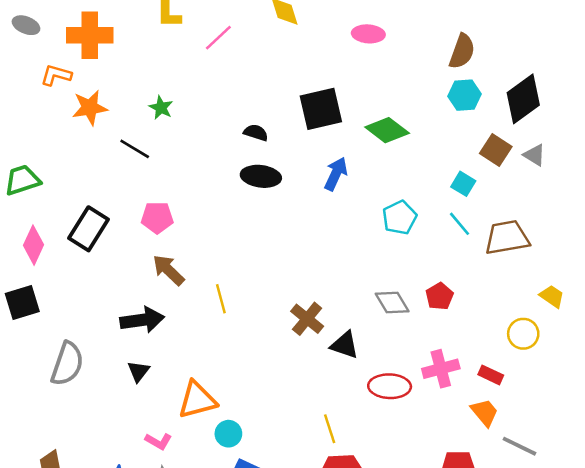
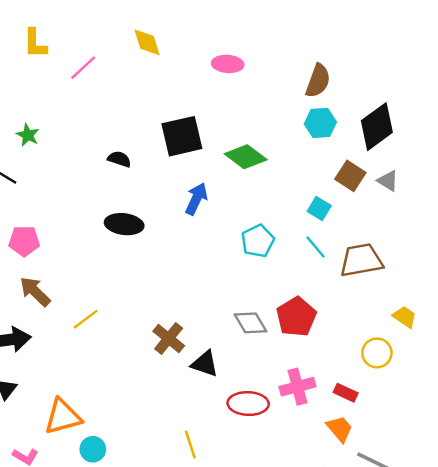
black ellipse: (261, 176) -> (124, 224), moved
red pentagon: (440, 296) -> (296, 317), size x1.5
yellow line: (221, 299) -> (86, 319), turned 68

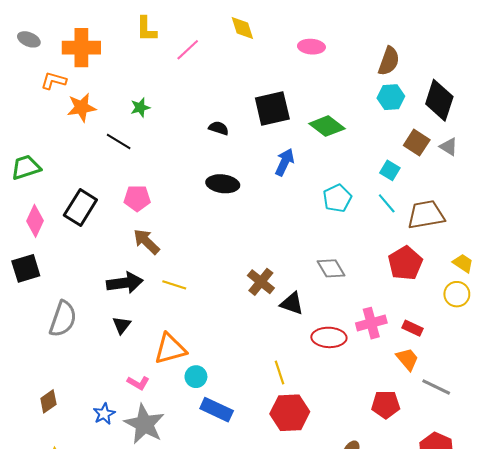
black diamond: (377, 127) -> (439, 100), turned -36
green star: (28, 135) -> (140, 107), turned 30
red pentagon: (296, 317) -> (405, 263), moved
yellow line: (86, 319) -> (174, 285), moved, turned 55
yellow circle: (377, 353) -> (457, 294), moved

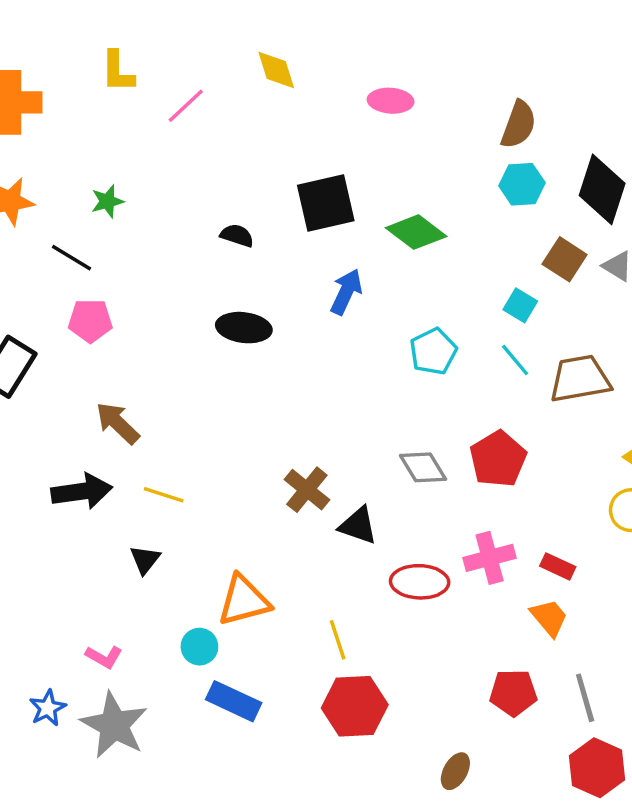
pink pentagon: (137, 198) -> (90, 321), moved
red pentagon: (405, 263) -> (498, 459), moved
black triangle: (122, 325) -> (145, 560), moved
orange triangle: (170, 349) -> (244, 601), moved
gray line: (436, 387) -> (585, 698), moved, turned 48

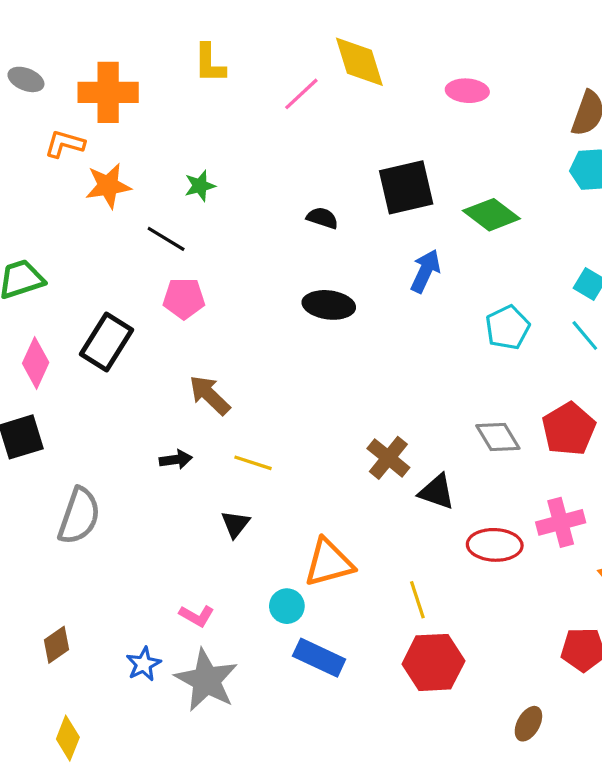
yellow diamond: (276, 70) -> (359, 62), size x1.4
pink line: (186, 106) -> (301, 94), moved
black arrow: (82, 491) -> (176, 460), size x0.6

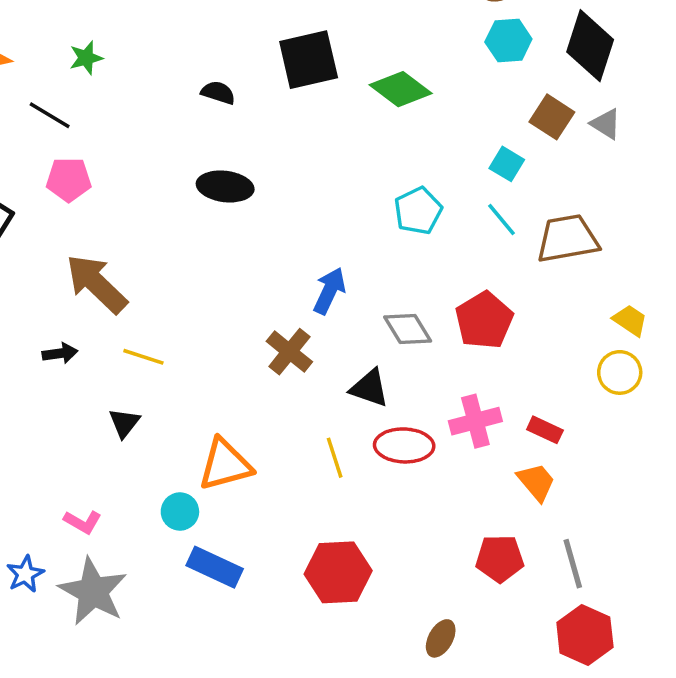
blue arrow: (425, 271) -> (329, 291), moved
brown arrow: (210, 395) -> (96, 284), size x1.4
black triangle: (437, 492) -> (369, 388), moved
yellow line: (417, 600) -> (335, 458), moved

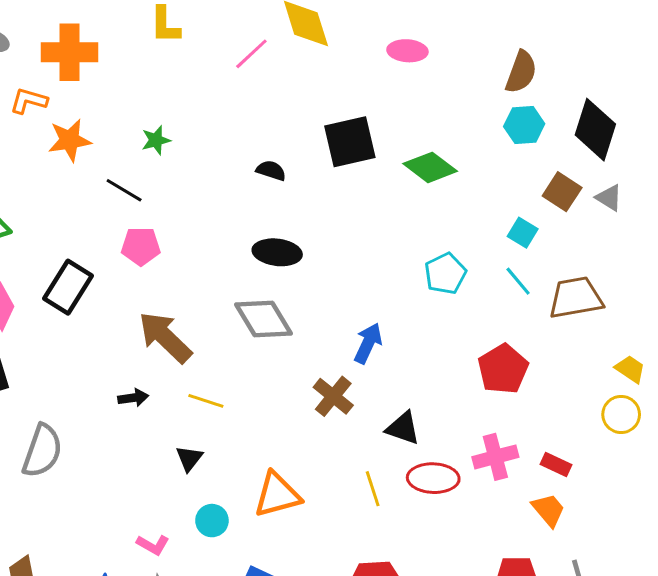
gray diamond: (408, 329) -> (264, 319), moved, size x1.4
cyan circle: (180, 512) -> (212, 521), moved

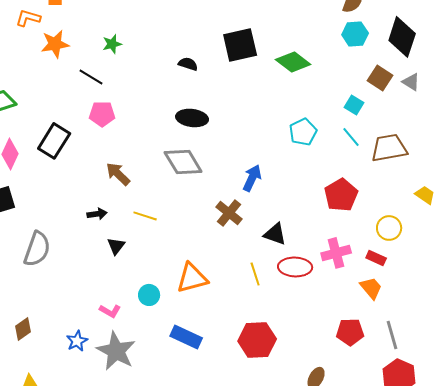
brown arrow: (165, 337) -> (118, 174), size x0.7
yellow circle: (621, 414) -> (389, 228), moved
black triangle: (189, 458) -> (116, 246), moved

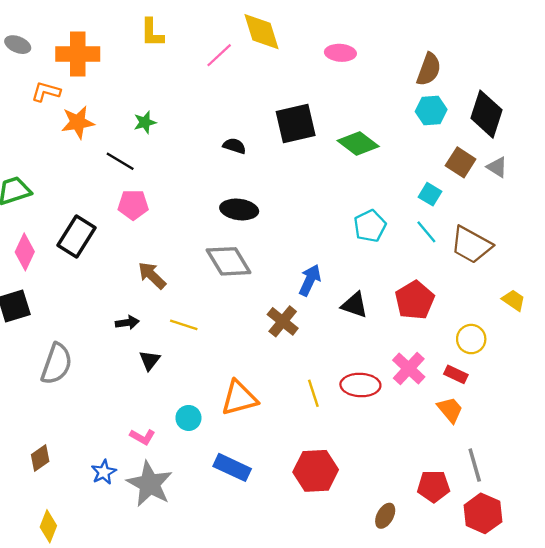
brown trapezoid: (389, 148) -> (471, 245), turned -141
black triangle: (275, 234) -> (355, 305), moved
pink cross: (336, 253) -> (409, 369), turned -32
red pentagon: (350, 332) -> (433, 486), moved

